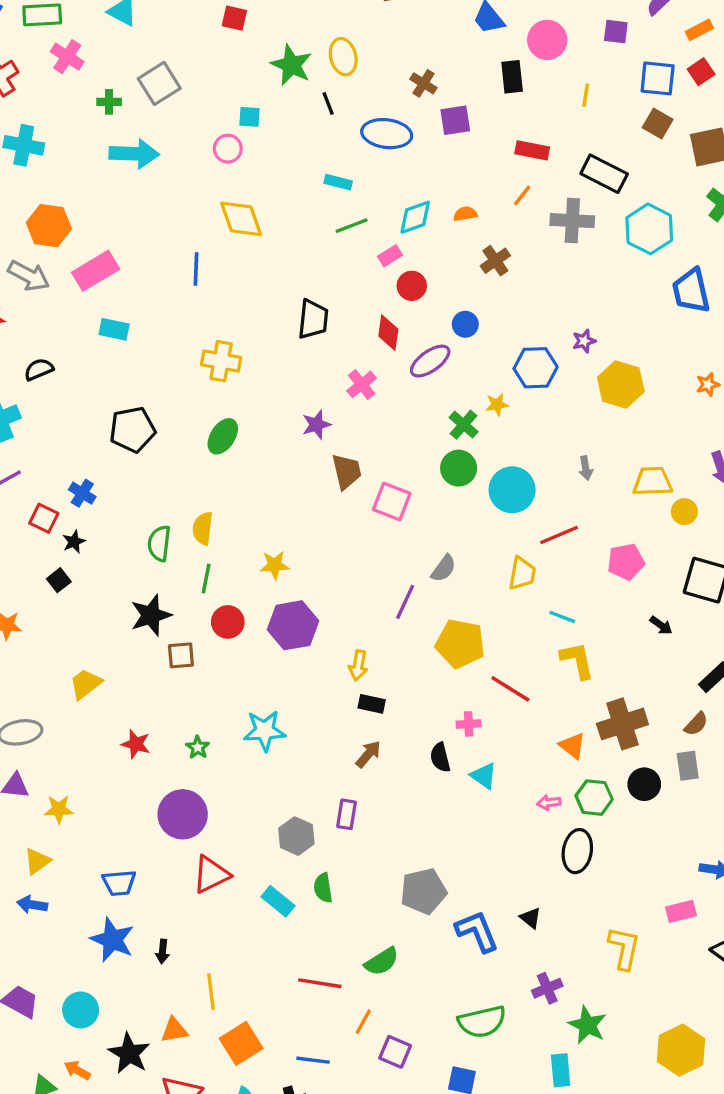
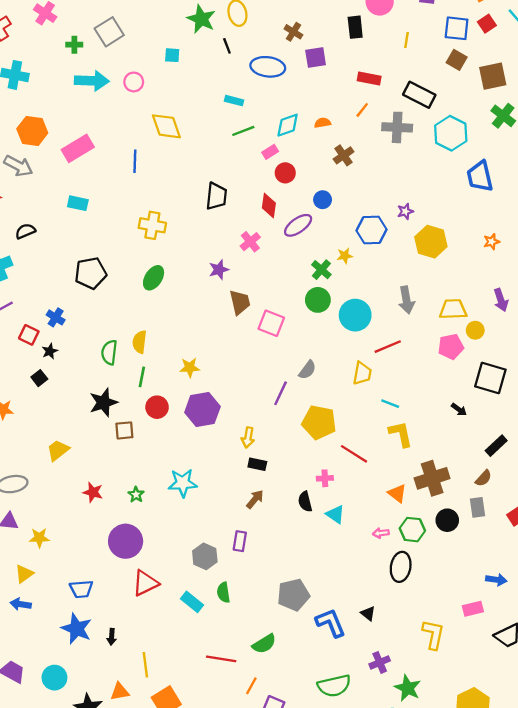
pink circle: (228, 149) -> (134, 82), moved
pink rectangle: (96, 271) -> (78, 148), moved
gray arrow: (586, 468) -> (406, 300), size x1.6
pink pentagon: (626, 562) -> (451, 347), moved

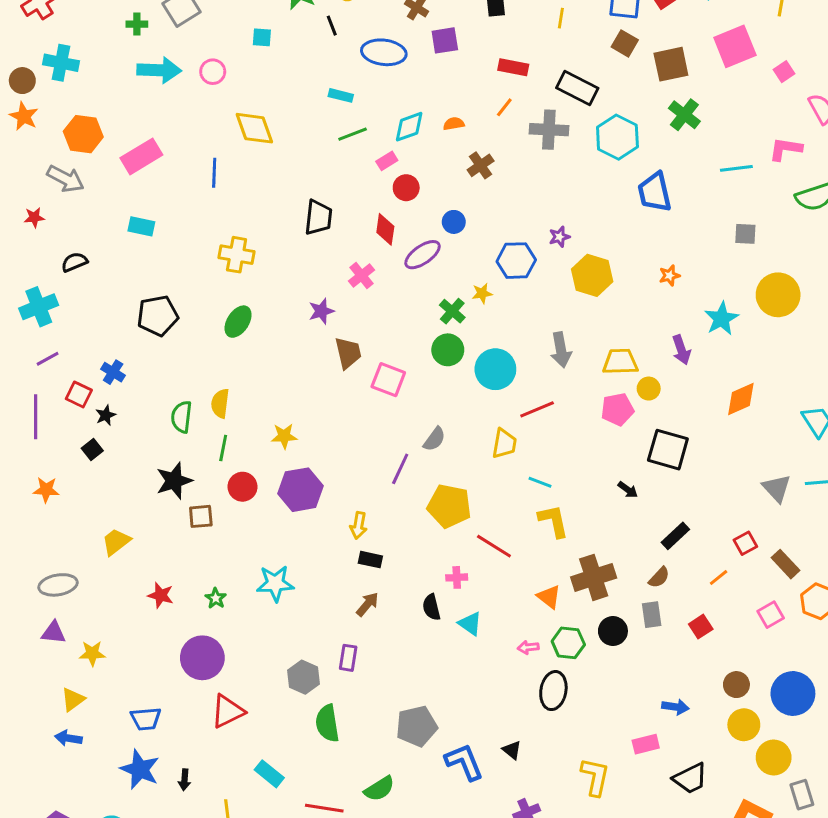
green semicircle: (223, 592) -> (327, 723), size x1.4
cyan rectangle: (192, 602) -> (269, 774), moved

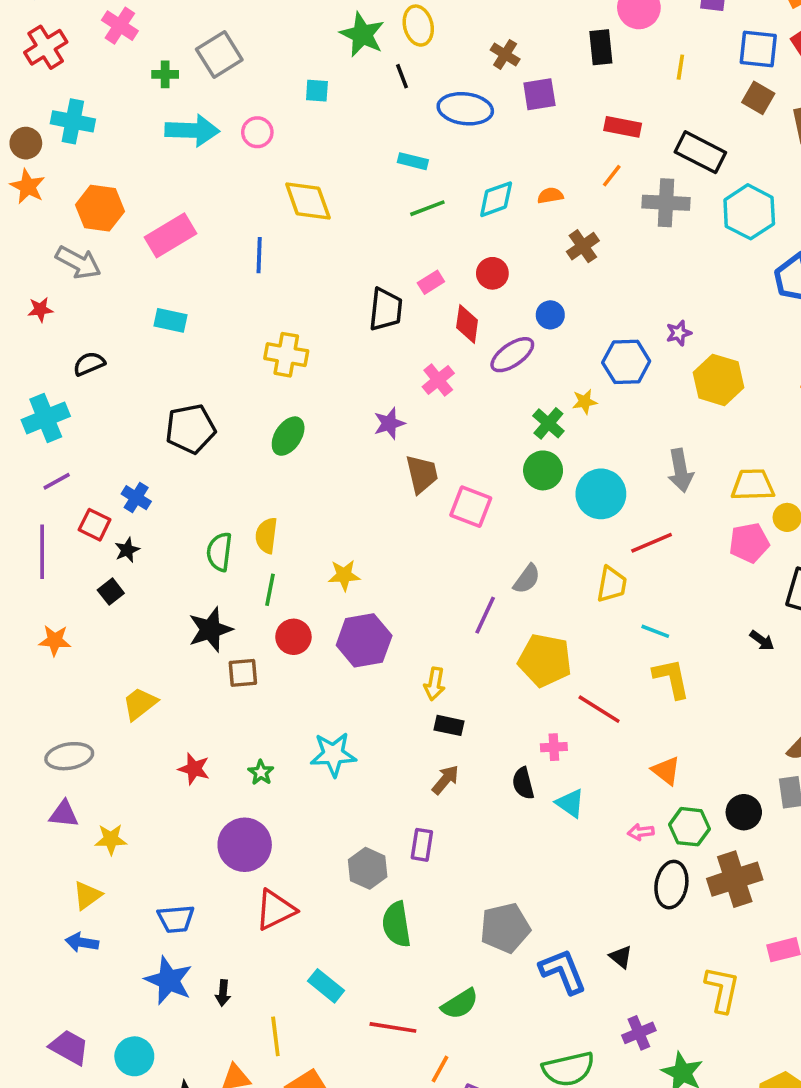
pink rectangle: (387, 161) -> (431, 282), moved
brown cross: (594, 577) -> (735, 879), moved

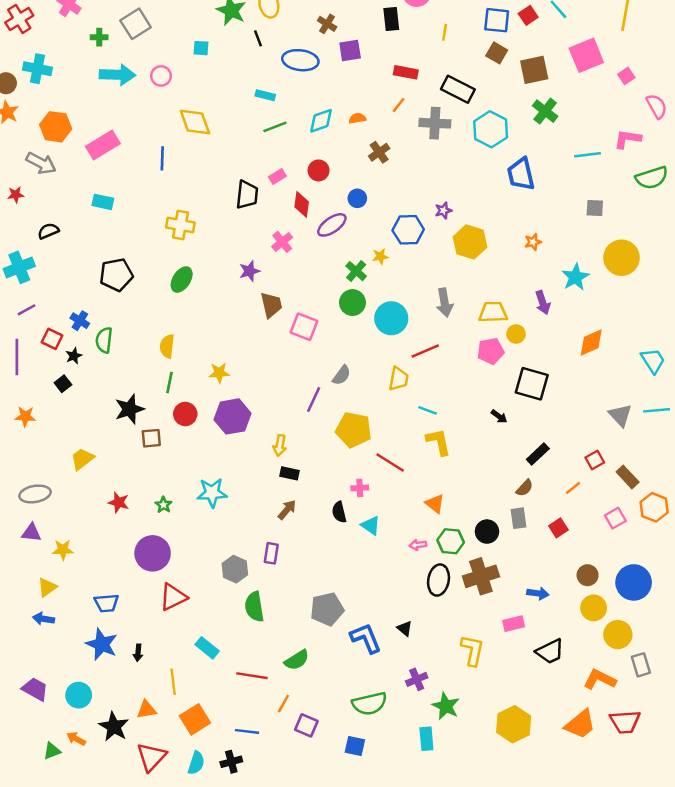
green semicircle: (219, 552) -> (104, 340), moved

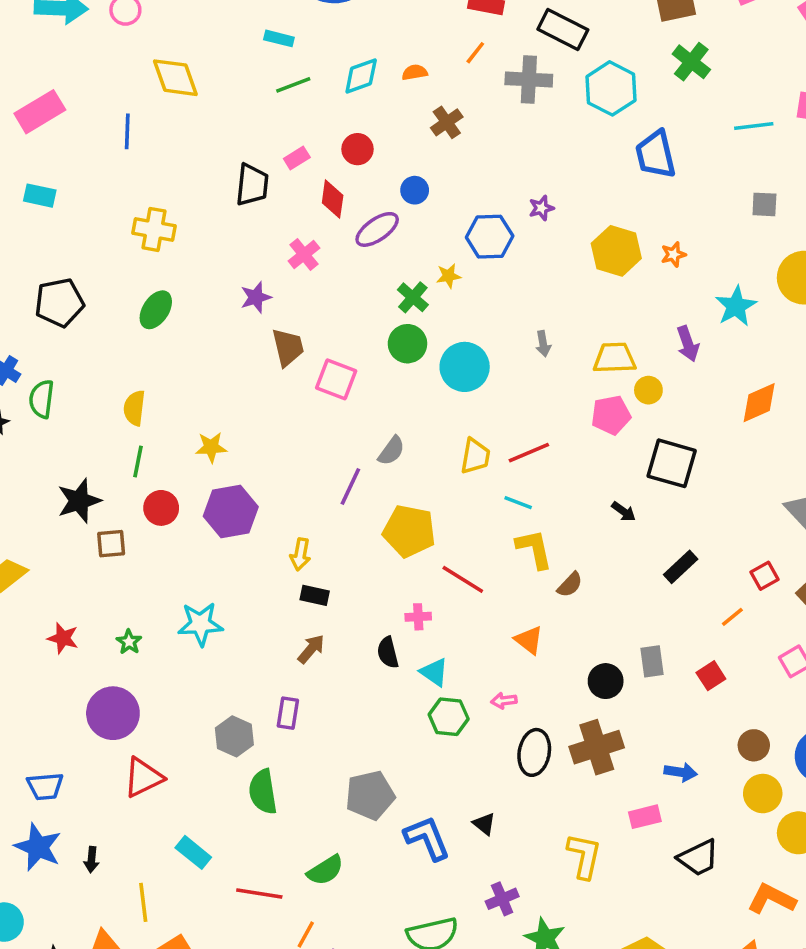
yellow hexagon: (470, 242) -> (616, 251), moved
gray arrow: (445, 303) -> (543, 344), size x0.6
red line: (425, 351) -> (529, 453), moved
brown semicircle: (525, 488) -> (570, 585), moved
green hexagon: (451, 541) -> (449, 717), moved

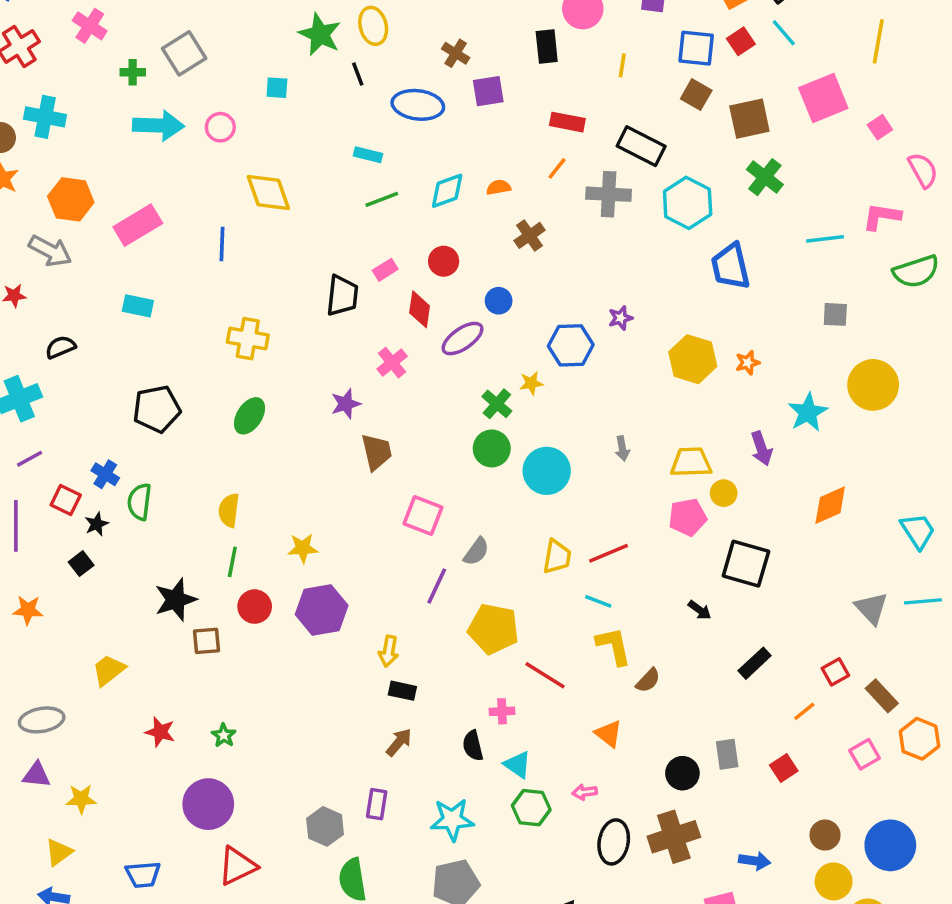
pink square: (336, 379) -> (423, 515), moved
cyan star: (200, 624) -> (452, 820), moved

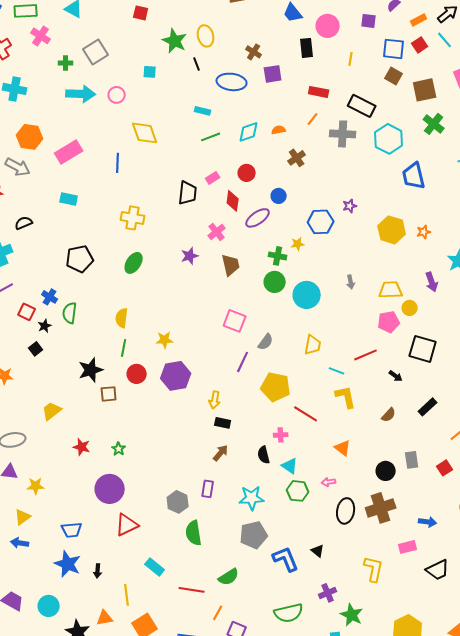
green cross: (497, 404) -> (278, 256), turned -30
brown trapezoid: (377, 452) -> (231, 265), moved
red line: (609, 553) -> (366, 355), moved
brown semicircle: (648, 680) -> (389, 415), moved

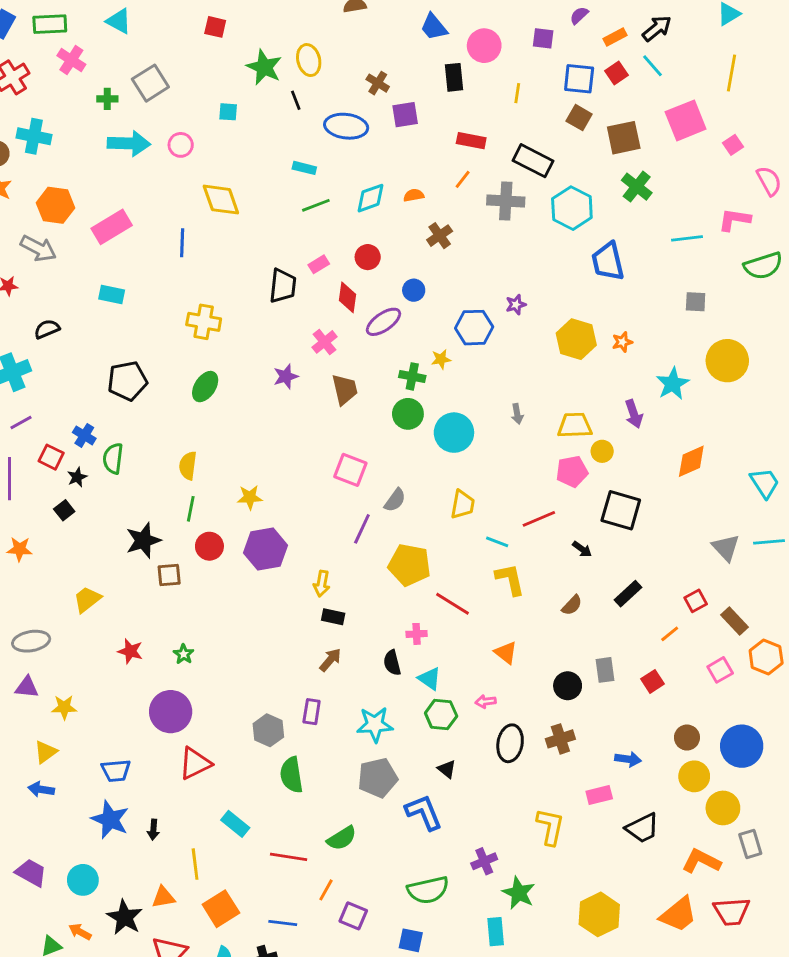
brown cross: (381, 508) -> (560, 739), size x0.7
black triangle: (318, 551) -> (447, 769), moved

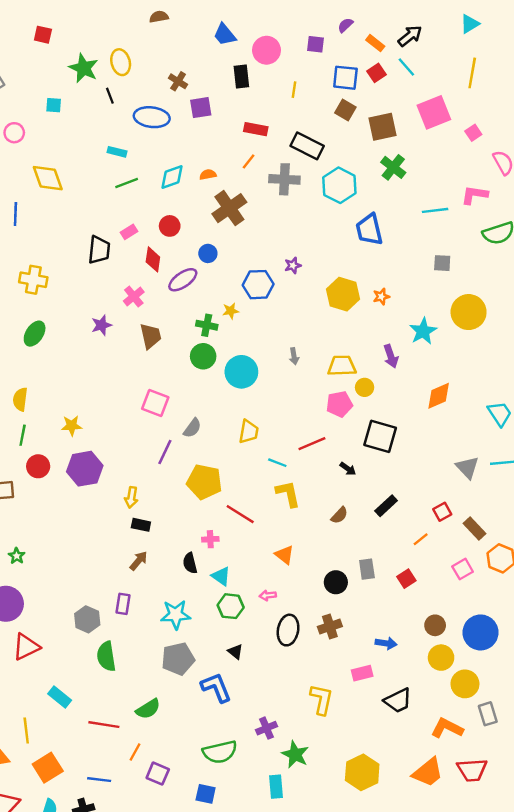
orange rectangle: (615, 37) -> (375, 43), turned 66
brown cross: (440, 236) -> (229, 208), size x1.6

